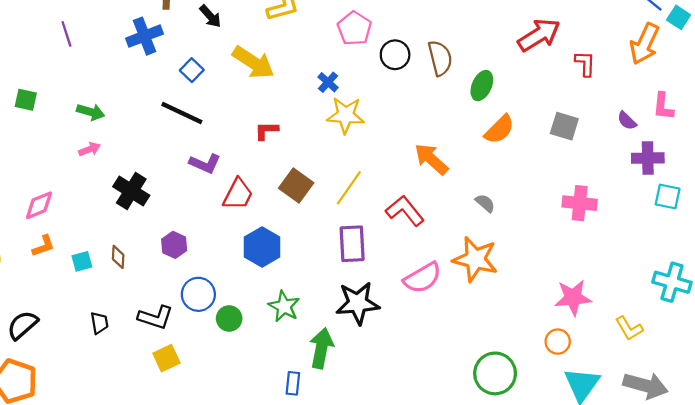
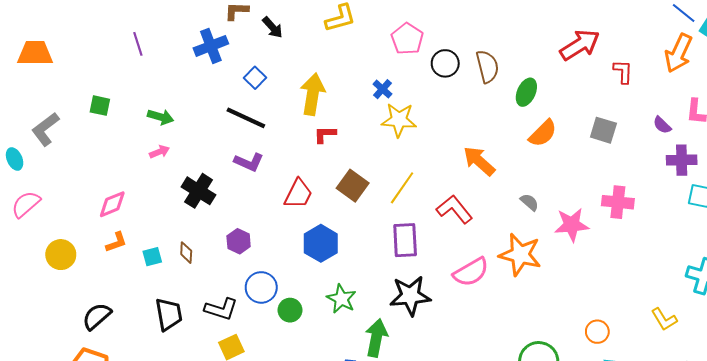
yellow arrow: (253, 62) -> (313, 94), moved, turned -114
purple L-shape: (205, 164) -> (249, 162), moved
pink star: (573, 298) -> (572, 225), moved
black trapezoid: (99, 323) -> (169, 314), size x1.6

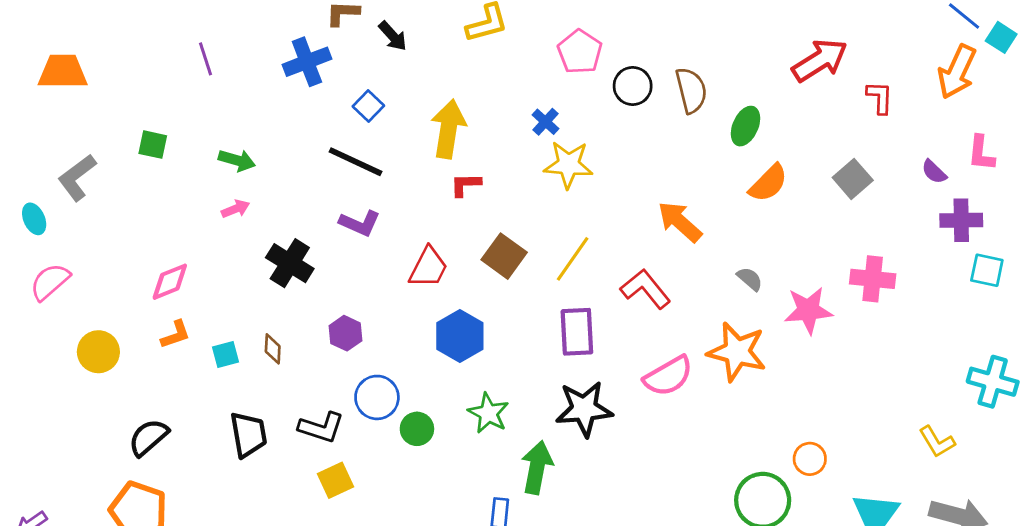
gray square: (603, 130) -> (853, 179), turned 32
orange circle: (597, 332) -> (810, 459), moved

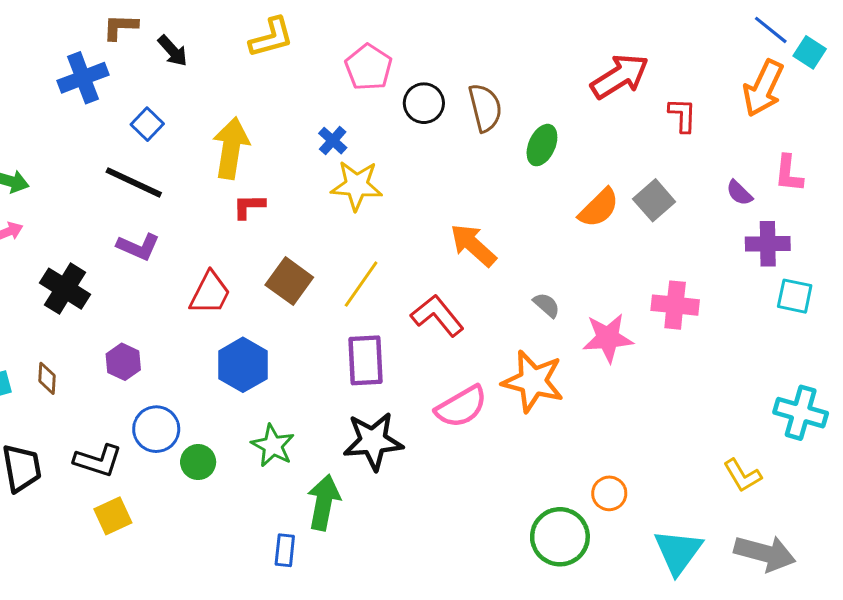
orange semicircle: (768, 183) -> (599, 208), moved

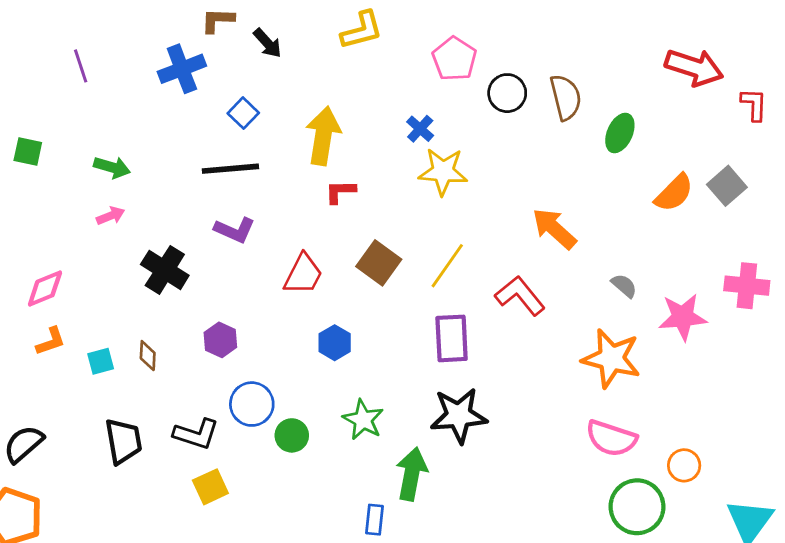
red arrow: (620, 76) -> (694, 67), turned 50
black line: (134, 182) -> (230, 169), turned -30
blue hexagon: (243, 365) -> (335, 343), size x0.7
pink semicircle: (461, 407) -> (611, 438), moved, turned 48

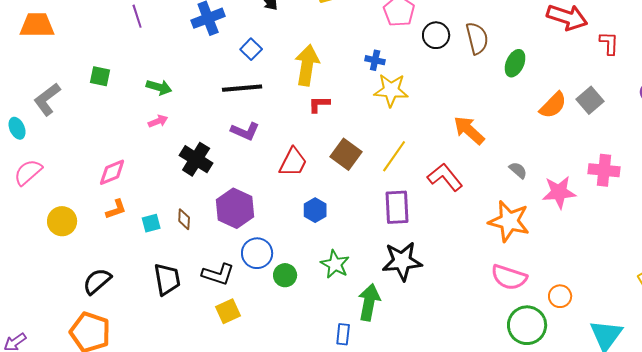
blue cross: (420, 129) -> (375, 60), turned -30
purple hexagon: (220, 340) -> (235, 208), size x1.6

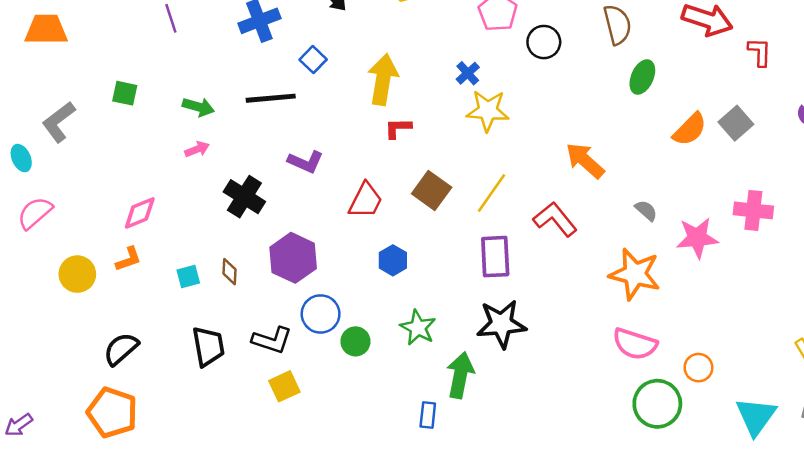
brown semicircle: (477, 38) -> (617, 25), moved
blue cross: (375, 60) -> (468, 73), turned 36
black line: (242, 88) -> (271, 98), moved
orange L-shape: (116, 209) -> (128, 259), moved

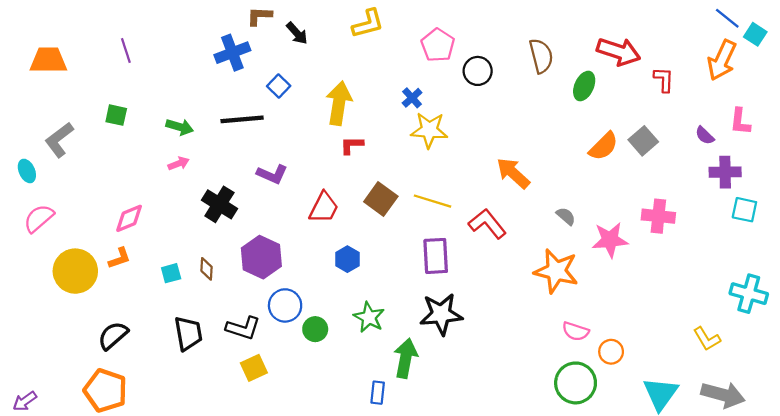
purple line: (171, 18) -> (126, 51), moved
green ellipse: (642, 77) -> (584, 86), moved
yellow line: (491, 193) -> (432, 201), turned 72
yellow circle: (77, 274) -> (75, 271), size x1.4
pink semicircle: (635, 344) -> (576, 331), moved, size x0.7

